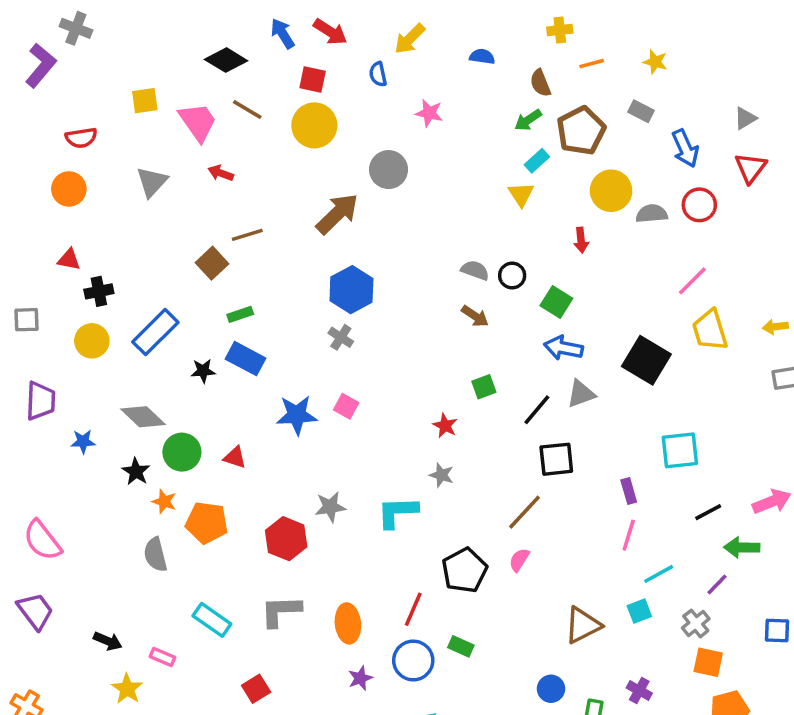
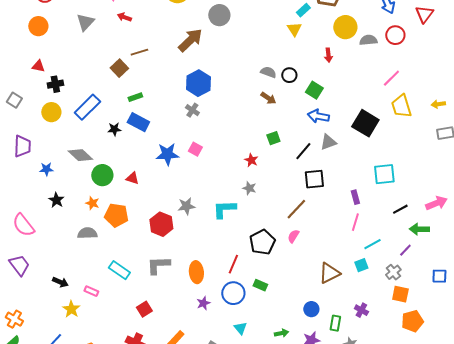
gray square: (26, 320) -> (14, 100), turned 35
black star: (136, 472) -> (56, 200), moved
gray semicircle: (155, 555) -> (87, 233), turned 102

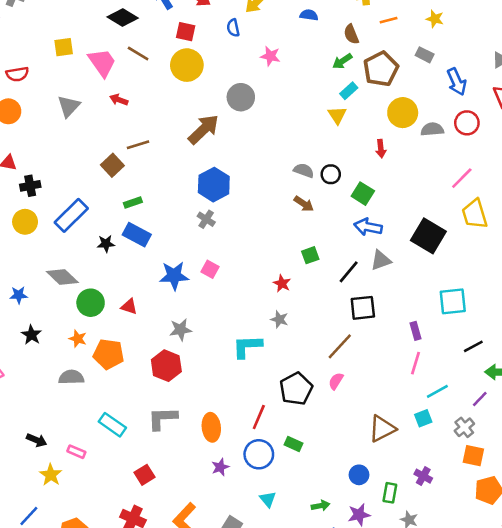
gray star: (186, 206) -> (180, 330), moved

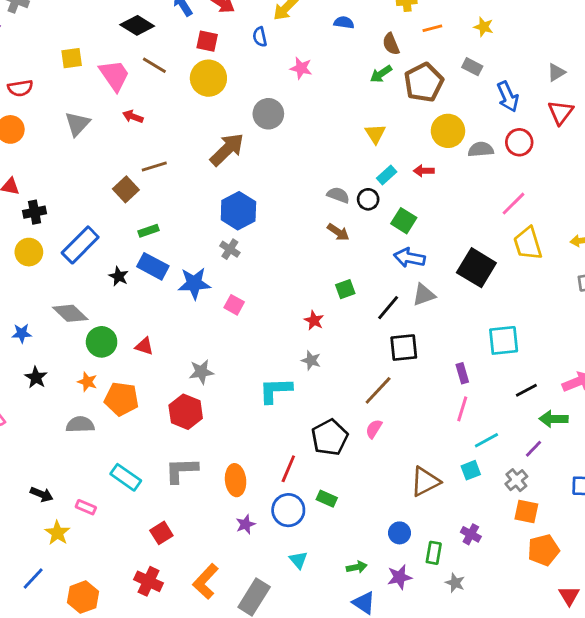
cyan rectangle: (349, 91) -> (387, 175), moved
red arrow: (381, 149) -> (424, 171), turned 96
black star: (106, 244) -> (119, 276), turned 30
blue star: (174, 276) -> (194, 283), moved

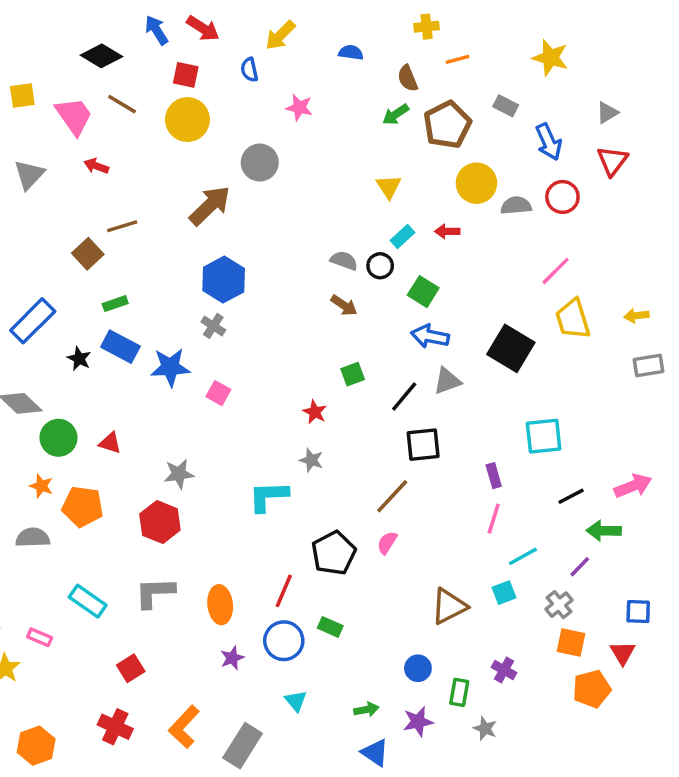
yellow star: (484, 27) -> (550, 58), moved, size x1.5
red triangle: (569, 596) -> (623, 653), moved

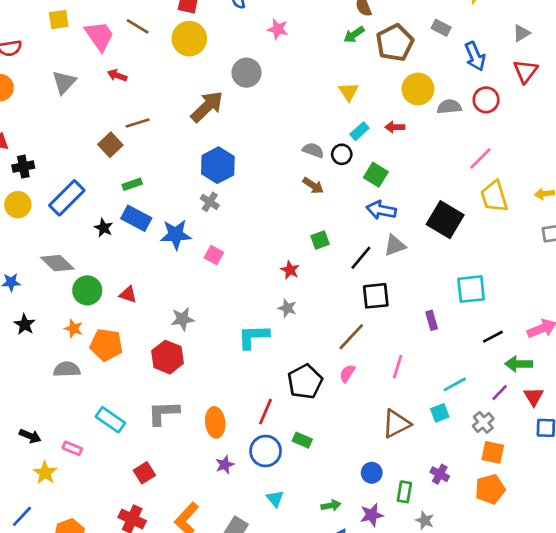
pink line: (494, 519) -> (398, 367), moved
red triangle: (623, 653) -> (534, 397), moved
orange pentagon: (592, 689) -> (490, 489), moved

